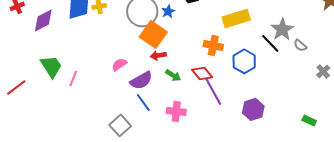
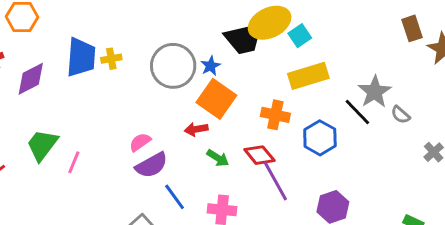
orange square: (153, 34) -> (216, 99), moved
green trapezoid: (51, 66) -> (42, 145), turned -110
purple semicircle: (141, 80) -> (152, 165), moved

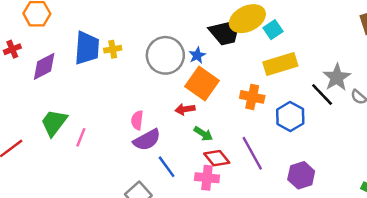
pink semicircle: (140, 142) -> (137, 120), turned -48
red diamond: (259, 155) -> (217, 158), moved

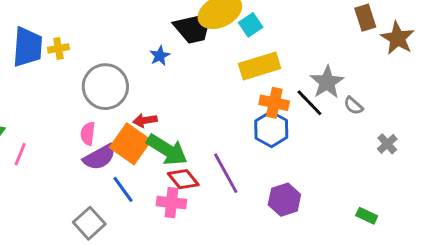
gray circle: (165, 55) -> (105, 87), moved
orange square: (202, 84) -> (130, 144), moved
orange cross: (252, 97) -> (274, 103), moved
green arrow: (203, 134) -> (167, 150), size x1.8

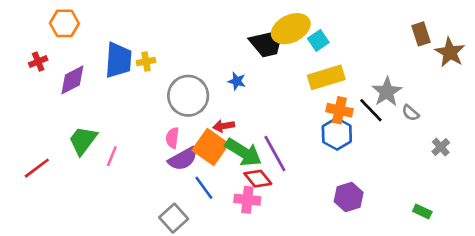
blue star: (160, 56) -> (237, 81), moved, turned -30
purple line: (226, 173) -> (275, 154), moved

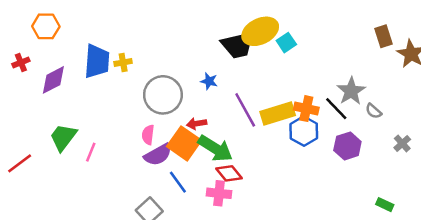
yellow rectangle: (326, 77) -> (278, 114), moved
purple line: (275, 154) -> (245, 110), moved
purple hexagon: (349, 197) -> (347, 146), moved

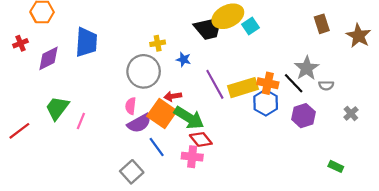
brown rectangle: (384, 36) -> (322, 24), moved
yellow cross: (123, 62) -> (158, 43), moved
gray semicircle: (374, 111) -> (326, 85), turned -40

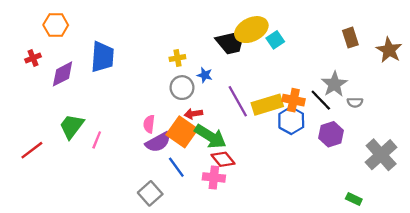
gray circle: (144, 71) -> (182, 88), moved, size x0.7
gray cross: (351, 113) -> (381, 155), moved, size x2.0
green rectangle: (336, 166) -> (354, 199), moved

